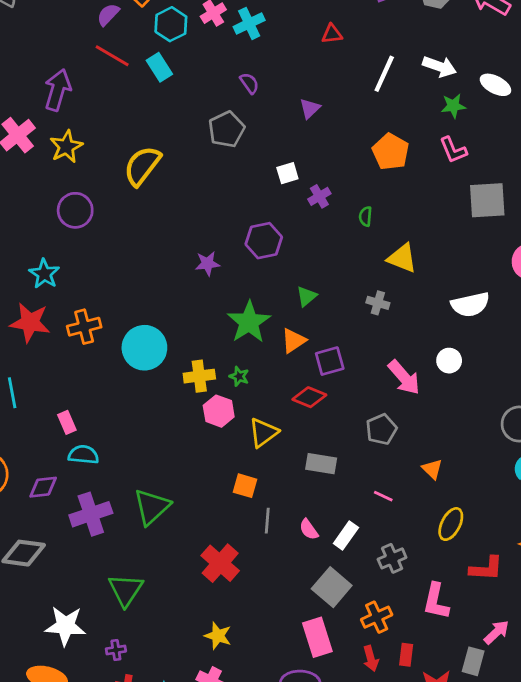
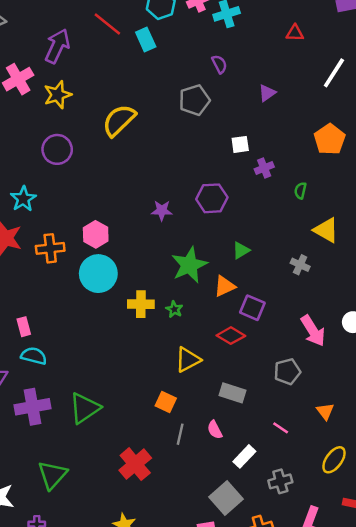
purple square: (330, 361) -> (252, 308), turned 30
pink hexagon: (219, 411) -> (96, 234), moved
pink semicircle: (309, 529) -> (215, 430), moved

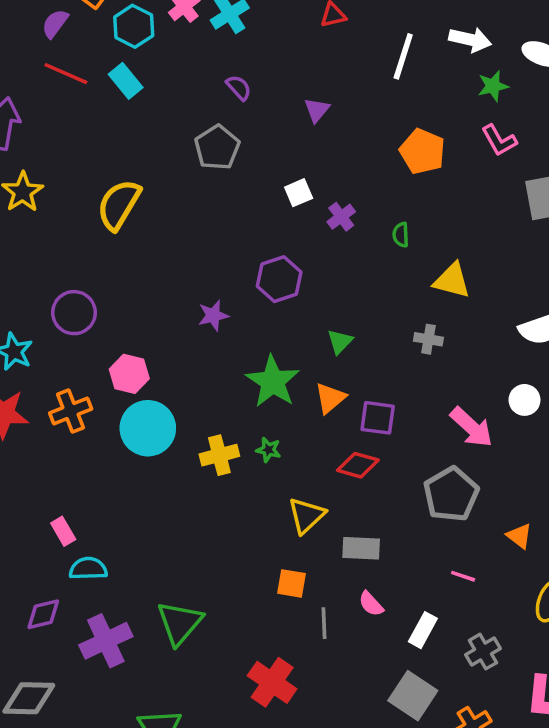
purple circle: (57, 149) -> (74, 313), moved
gray pentagon: (287, 372) -> (451, 494), size x1.4
gray rectangle: (232, 393) -> (361, 548), moved

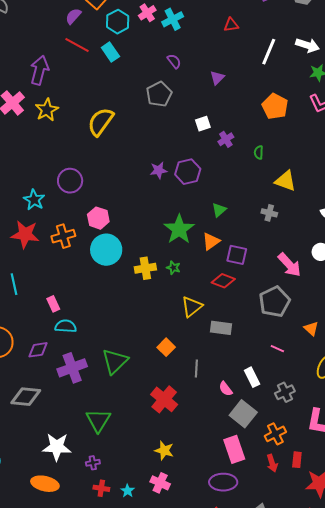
purple star: (213, 315) -> (159, 170), moved
orange square: (291, 583) -> (166, 347), moved, turned 30
pink semicircle: (371, 604) -> (226, 389), moved
white rectangle: (423, 630) -> (252, 377), turned -60

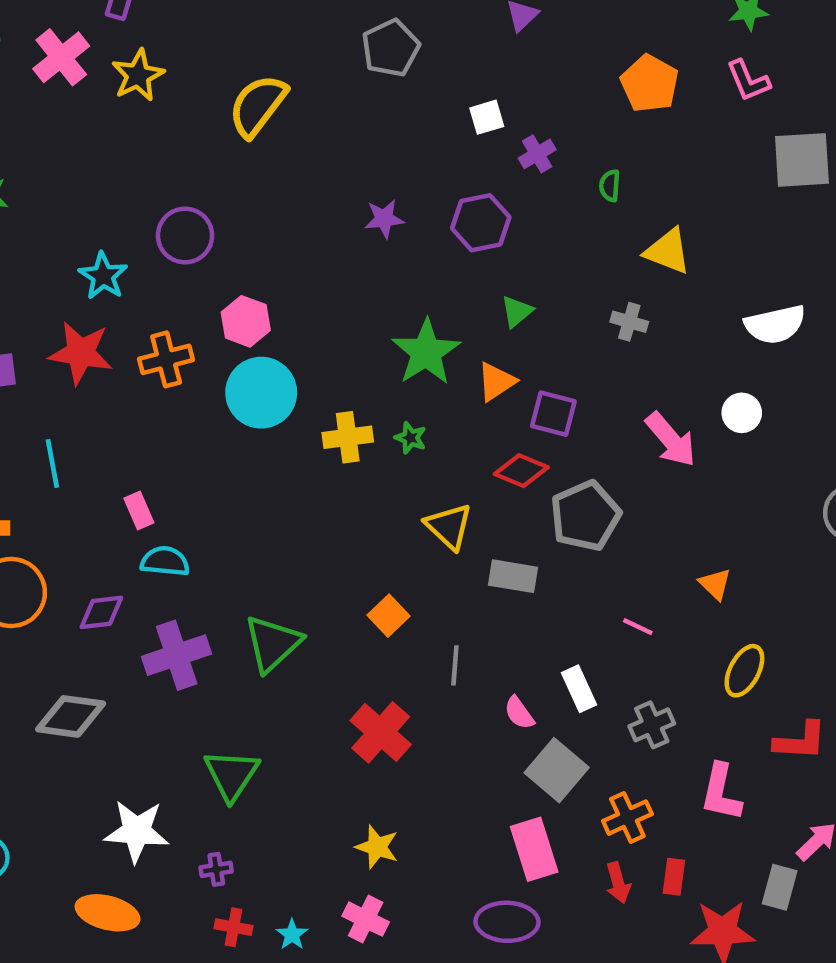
purple hexagon: (188, 172) -> (481, 223), moved
gray pentagon: (275, 302) -> (585, 516), moved
yellow triangle: (192, 307) -> (449, 526), turned -40

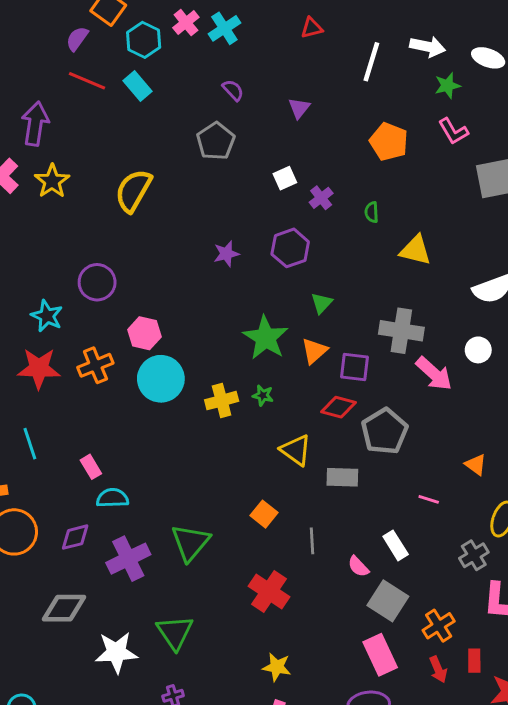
gray cross: (629, 322) -> (401, 331), moved, size x1.8
gray cross: (652, 725) -> (474, 555), moved
white star: (137, 831) -> (116, 652), moved

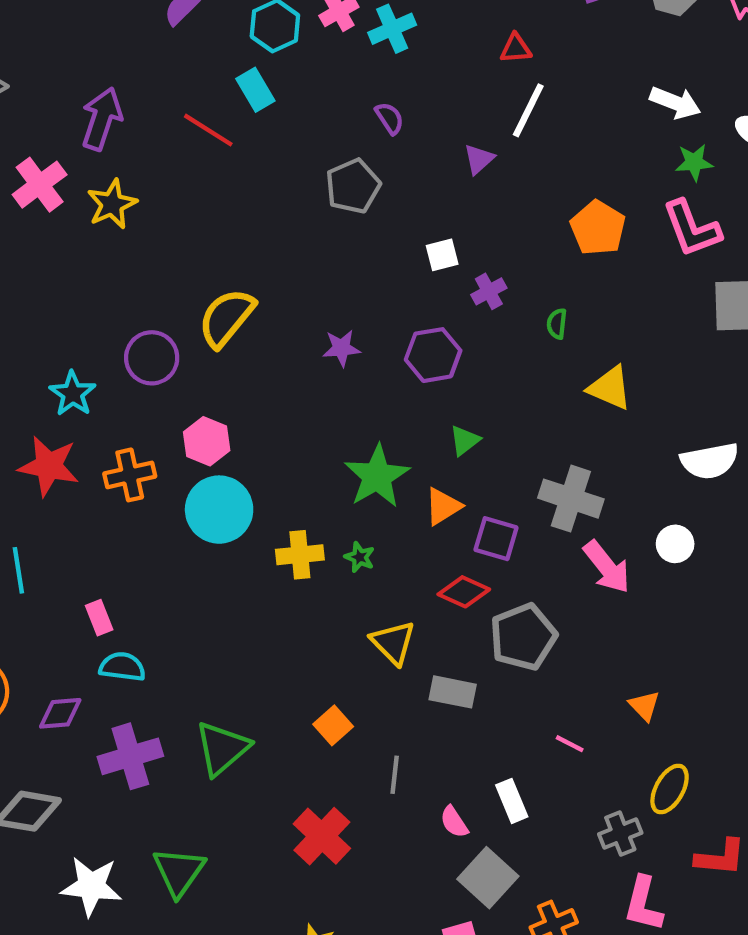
white line: (371, 62) -> (528, 110), moved
red line: (87, 81) -> (208, 130), moved
pink L-shape: (453, 131) -> (692, 228), size x1.4
yellow semicircle: (133, 191) -> (226, 318), moved

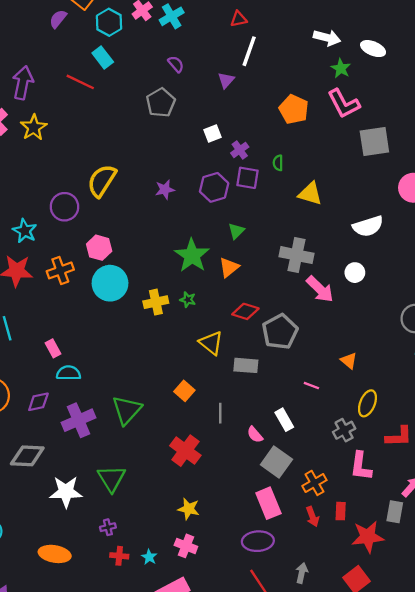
green star: (694, 162) -> (341, 68), turned -30
purple square: (496, 539) -> (247, 178), moved

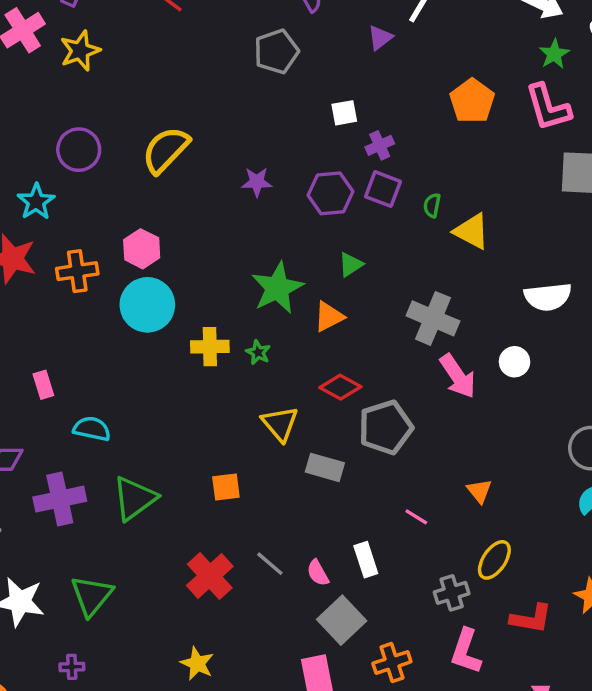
green semicircle: (278, 163) -> (432, 205), moved
purple circle: (64, 207) -> (79, 150), moved
cyan semicircle: (68, 373) -> (92, 429), moved
orange square: (184, 391) -> (226, 487), turned 30
gray line: (220, 413) -> (270, 564), moved, turned -60

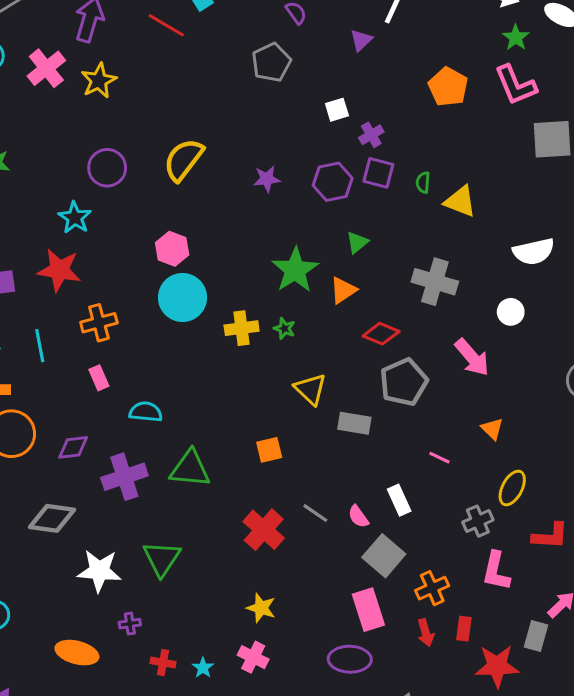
orange cross: (77, 271) -> (99, 323), moved
pink arrow: (458, 376) -> (472, 357), moved
red diamond: (340, 387) -> (381, 334), moved
green triangle: (135, 498) -> (190, 469), turned 48
purple cross: (72, 667) -> (130, 624), moved

